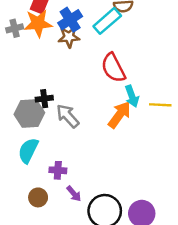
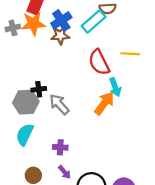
yellow line: (160, 105) -> (130, 54), moved
purple cross: (58, 170) -> (60, 147), moved

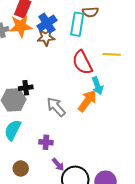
cyan rectangle: (94, 21) -> (77, 24), turned -40
gray arrow: (59, 104) -> (56, 107), moved
purple arrow: (65, 172) -> (58, 164), moved

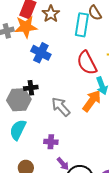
brown semicircle: (90, 12) -> (95, 13), turned 63
blue cross: (47, 23) -> (41, 53), moved, turned -30
brown star: (46, 37) -> (51, 14), moved, turned -30

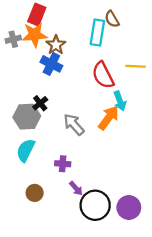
brown star: (51, 14) -> (56, 45), moved
black cross: (31, 88) -> (40, 103), turned -32

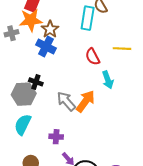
gray cross: (13, 39) -> (12, 33), moved
red semicircle: (103, 75) -> (93, 57), size x0.7
black cross: (40, 103) -> (36, 82), turned -32
orange arrow: (109, 118) -> (85, 101), moved

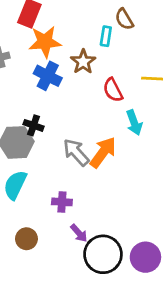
cyan rectangle: (88, 18) -> (106, 36), size x0.6
orange star: (31, 20) -> (45, 42), moved
brown star: (50, 29) -> (83, 62), moved

